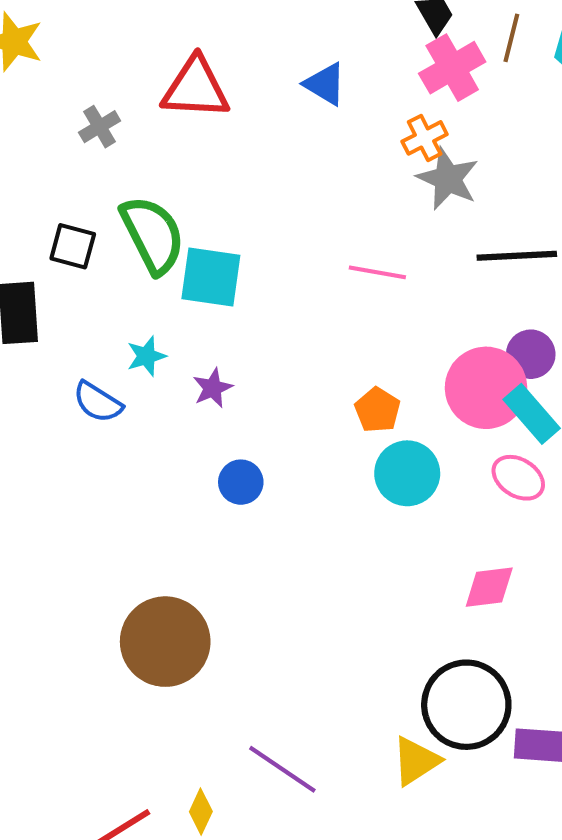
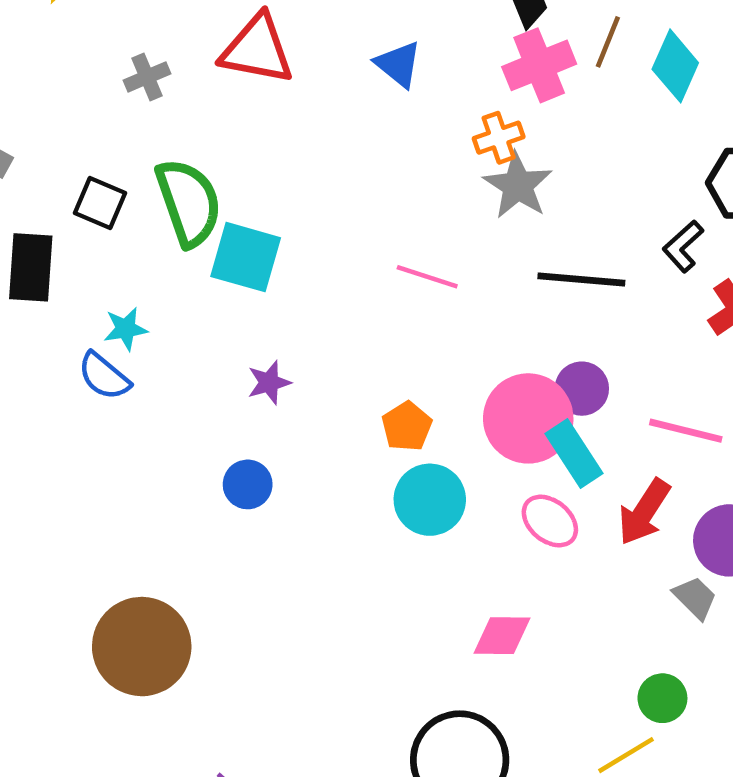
cyan star: (146, 356) -> (126, 329), moved
purple star: (213, 388) -> (269, 383), moved

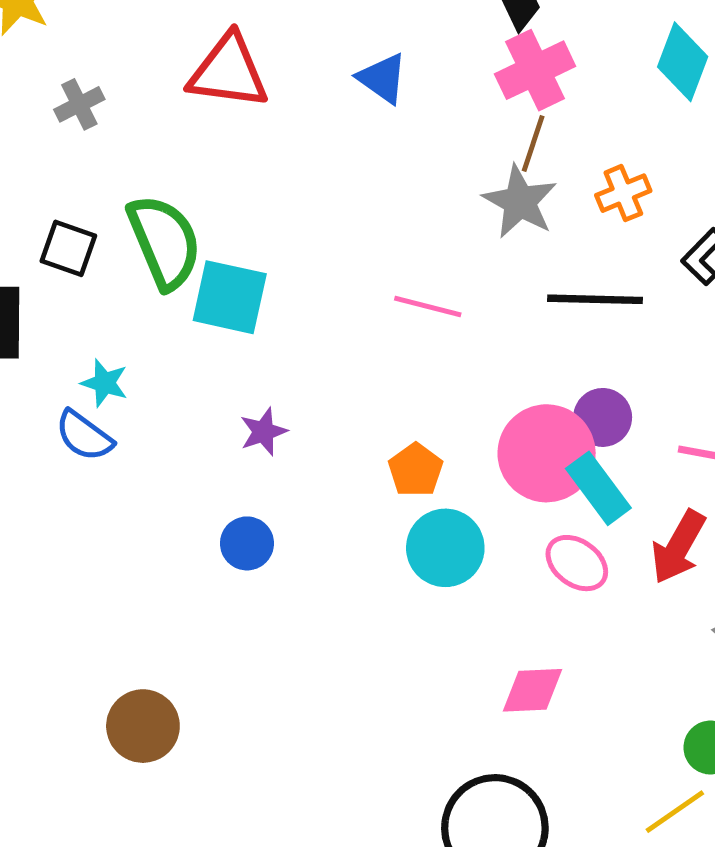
brown line: (608, 42) -> (533, 144), moved
gray cross: (147, 77) -> (79, 104), moved
orange cross: (499, 138) -> (623, 193), moved
cyan star: (126, 329) -> (104, 383), turned 30
brown circle: (142, 647) -> (143, 726), size x0.7

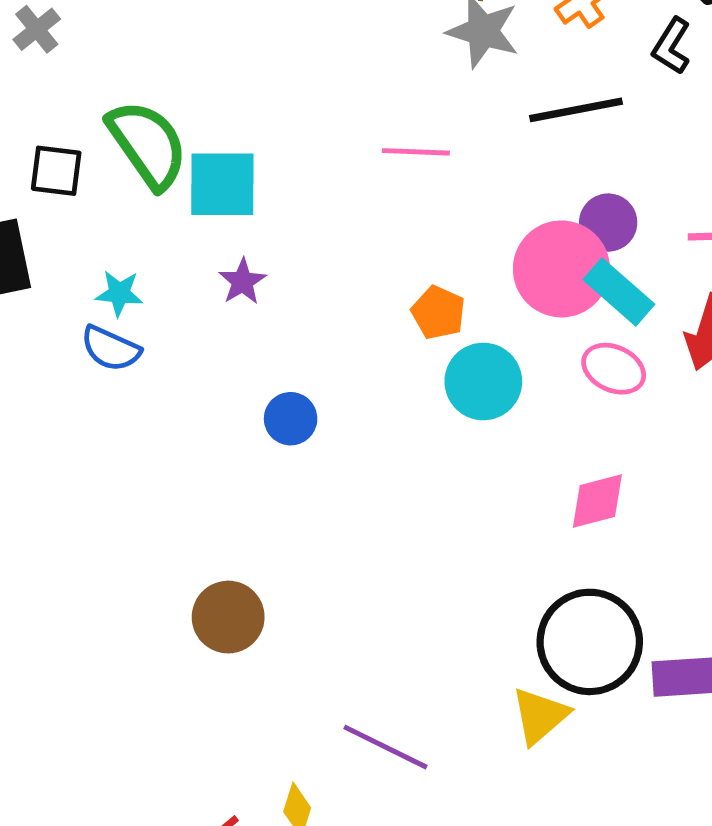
purple star: (263, 432) -> (242, 282), moved

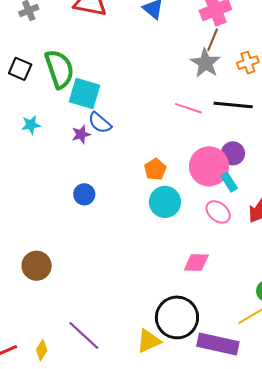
pink line: (416, 152) -> (188, 108), moved
cyan rectangle: (619, 292) -> (229, 182), size x0.7
cyan star: (119, 293) -> (31, 125), turned -30
blue semicircle: (111, 349) -> (100, 123), moved

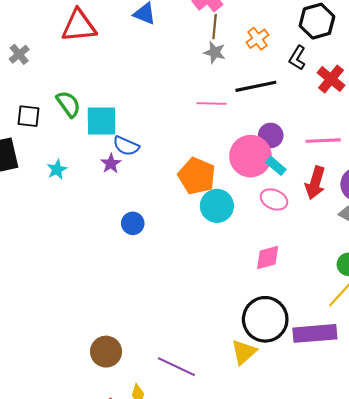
gray star: (205, 63) -> (215, 52), size x0.7
green semicircle: (59, 69) -> (68, 104), size x0.7
orange pentagon: (155, 169) -> (197, 176), size x1.6
brown circle: (37, 266) -> (106, 352), moved

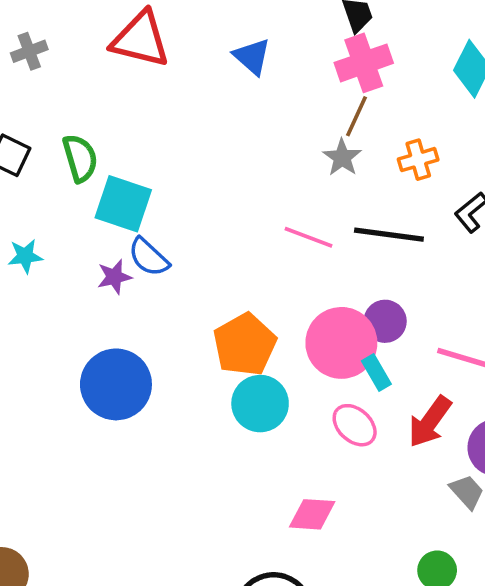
blue circle: (133, 223) -> (116, 384), size x1.8

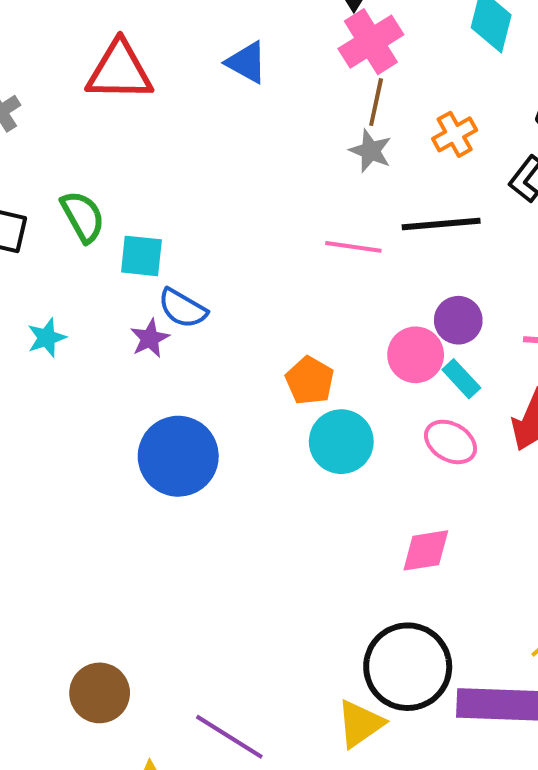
cyan square: (123, 204) -> (141, 256), size x0.7
pink circle: (341, 343) -> (416, 355), size x0.7
orange pentagon: (245, 345) -> (310, 381), size x0.7

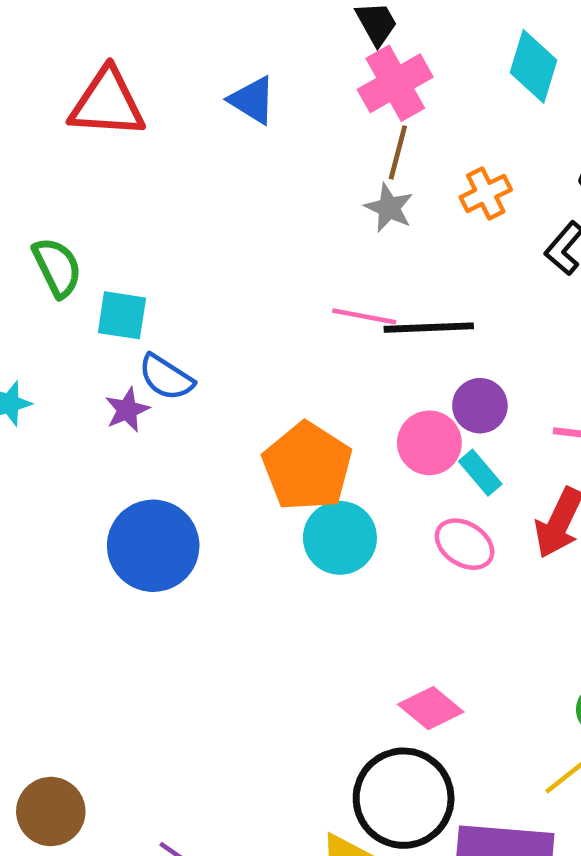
black line: (441, 224) -> (429, 328), moved
orange pentagon: (310, 381) -> (307, 467), size x1.6
pink diamond: (426, 550) -> (431, 708), moved, turned 46

